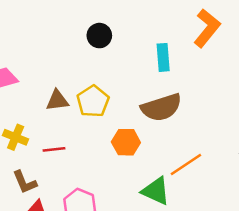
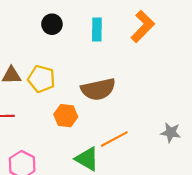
cyan rectangle: (163, 57) -> (97, 30), moved
yellow pentagon: (93, 101) -> (41, 79), turned -30

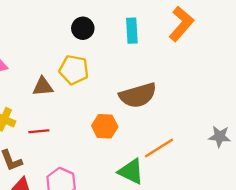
yellow pentagon: (41, 79) -> (74, 70), moved

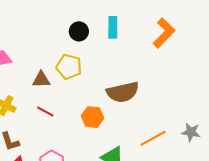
cyan rectangle: (132, 31) -> (113, 27), moved
red line: (39, 131) -> (45, 111), moved, turned 30
orange line: (159, 148) -> (153, 138), moved

